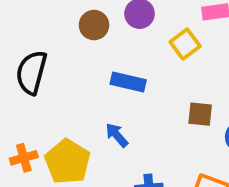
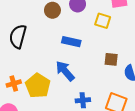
yellow square: (185, 44) -> (103, 21), turned -35
blue arrow: (117, 135) -> (65, 71), size x1.5

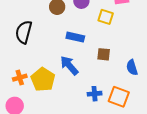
brown square: (111, 59) -> (104, 54), moved
blue cross: (83, 100) -> (95, 94), moved

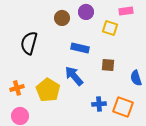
orange cross: (20, 78) -> (17, 88), moved

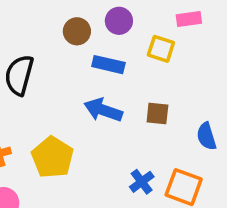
blue rectangle: (80, 48) -> (108, 65), moved
blue arrow: (74, 76) -> (103, 110), moved, turned -30
blue cross: (99, 104) -> (142, 182), turned -32

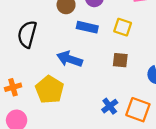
yellow square: (161, 49) -> (123, 27), moved
blue arrow: (103, 110) -> (70, 59), moved

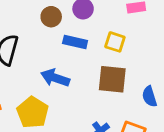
brown square: (120, 60) -> (112, 79), size x1.6

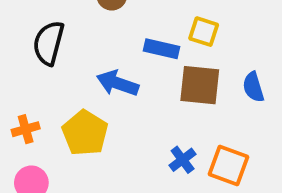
blue rectangle: (75, 42) -> (162, 49), moved
blue semicircle: (149, 96) -> (253, 87), moved

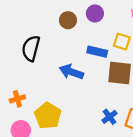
yellow pentagon: (85, 133) -> (48, 116), moved

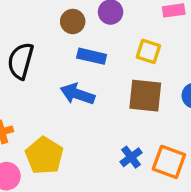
blue rectangle: (97, 52) -> (92, 56), moved

